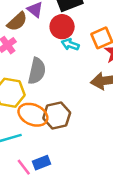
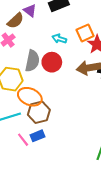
red circle: (62, 27) -> (52, 62), moved
brown hexagon: (57, 115) -> (39, 112), moved

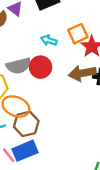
gray semicircle: (32, 61) -> (18, 66), turned 65
blue rectangle: (37, 136) -> (25, 151), size x1.5

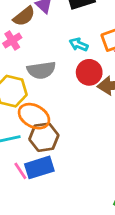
red circle: (41, 67) -> (89, 72), moved

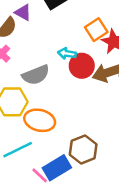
cyan arrow: (79, 45) -> (67, 53), moved
brown hexagon: (44, 137) -> (83, 150), moved

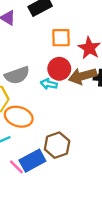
orange square: (96, 30) -> (61, 38), moved, turned 30
cyan arrow: (67, 53) -> (49, 84), moved

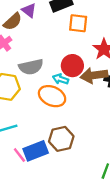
orange square: (61, 38) -> (78, 23), moved
orange ellipse: (19, 117) -> (52, 96), moved

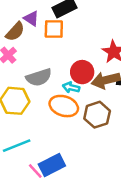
orange square: (78, 23) -> (54, 29), moved
brown hexagon: (61, 139) -> (97, 115), moved

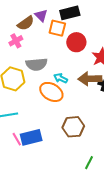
red circle: (82, 72) -> (76, 42), moved
brown hexagon: (97, 115) -> (73, 127), moved

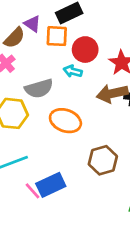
cyan arrow: (61, 78) -> (73, 71), moved

